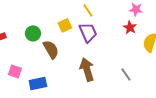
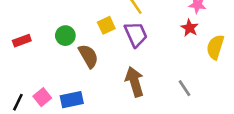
pink square: (15, 71) -> (42, 97), moved, turned 32

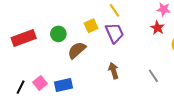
red rectangle: (22, 41) -> (24, 38), size x1.6
brown semicircle: (88, 56) -> (77, 50), turned -102
brown arrow: (135, 82) -> (114, 71), size x0.7

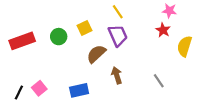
yellow square: (91, 26) -> (84, 28), moved
brown semicircle: (77, 50) -> (96, 54), moved
blue rectangle: (63, 85) -> (79, 90), moved

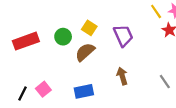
yellow line: (118, 12) -> (156, 11), moved
yellow square: (84, 28) -> (89, 28), turned -32
brown semicircle: (96, 54) -> (85, 52), moved

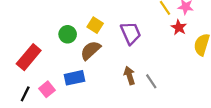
red rectangle: (26, 41) -> (29, 57), moved, turned -30
gray line: (165, 82) -> (151, 81), moved
blue rectangle: (84, 91) -> (74, 78), moved

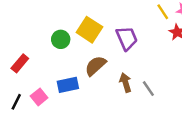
yellow square: (95, 25) -> (89, 30), size x1.5
brown semicircle: (91, 50) -> (95, 66), moved
red rectangle: (29, 57) -> (20, 63), size x0.7

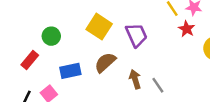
green circle: (61, 39) -> (51, 36), moved
blue rectangle: (68, 85) -> (70, 71), moved

